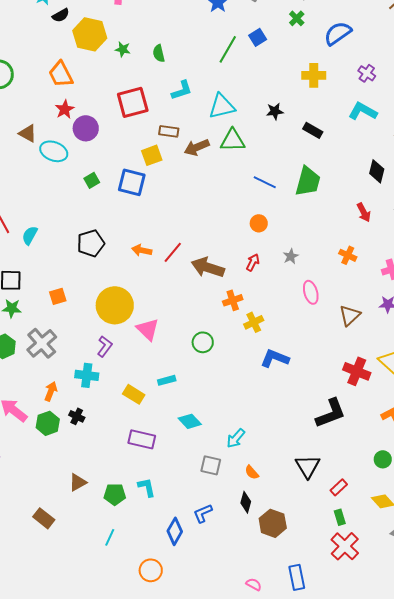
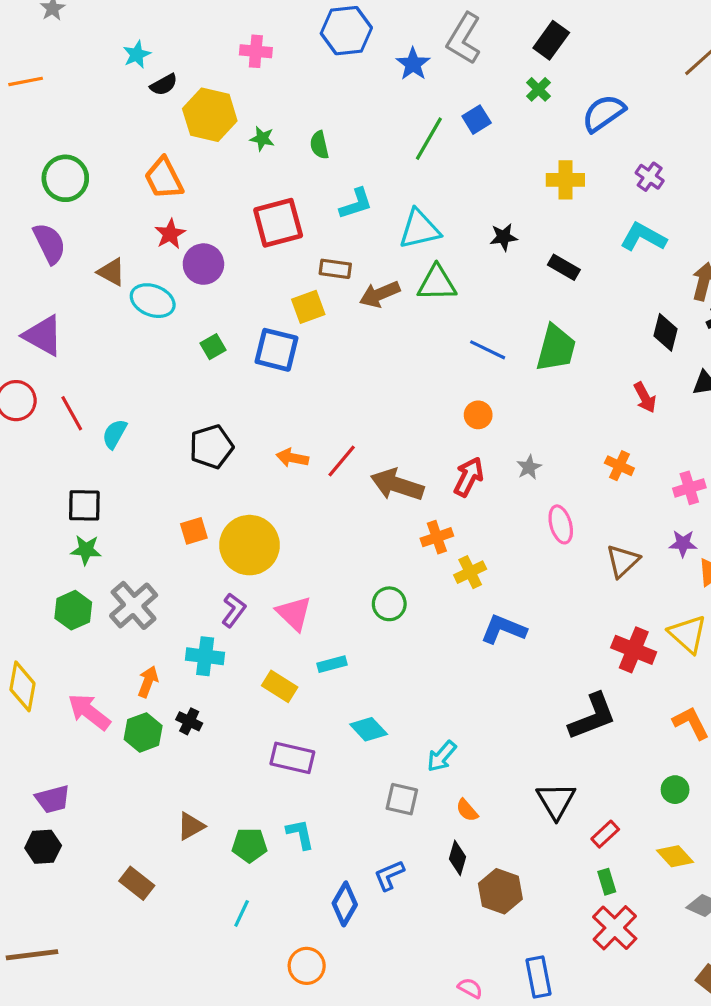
red arrow: (253, 262) -> (469, 477), size x1.4
orange square: (58, 296) -> (194, 531), moved
pink triangle: (148, 329) -> (294, 613), moved

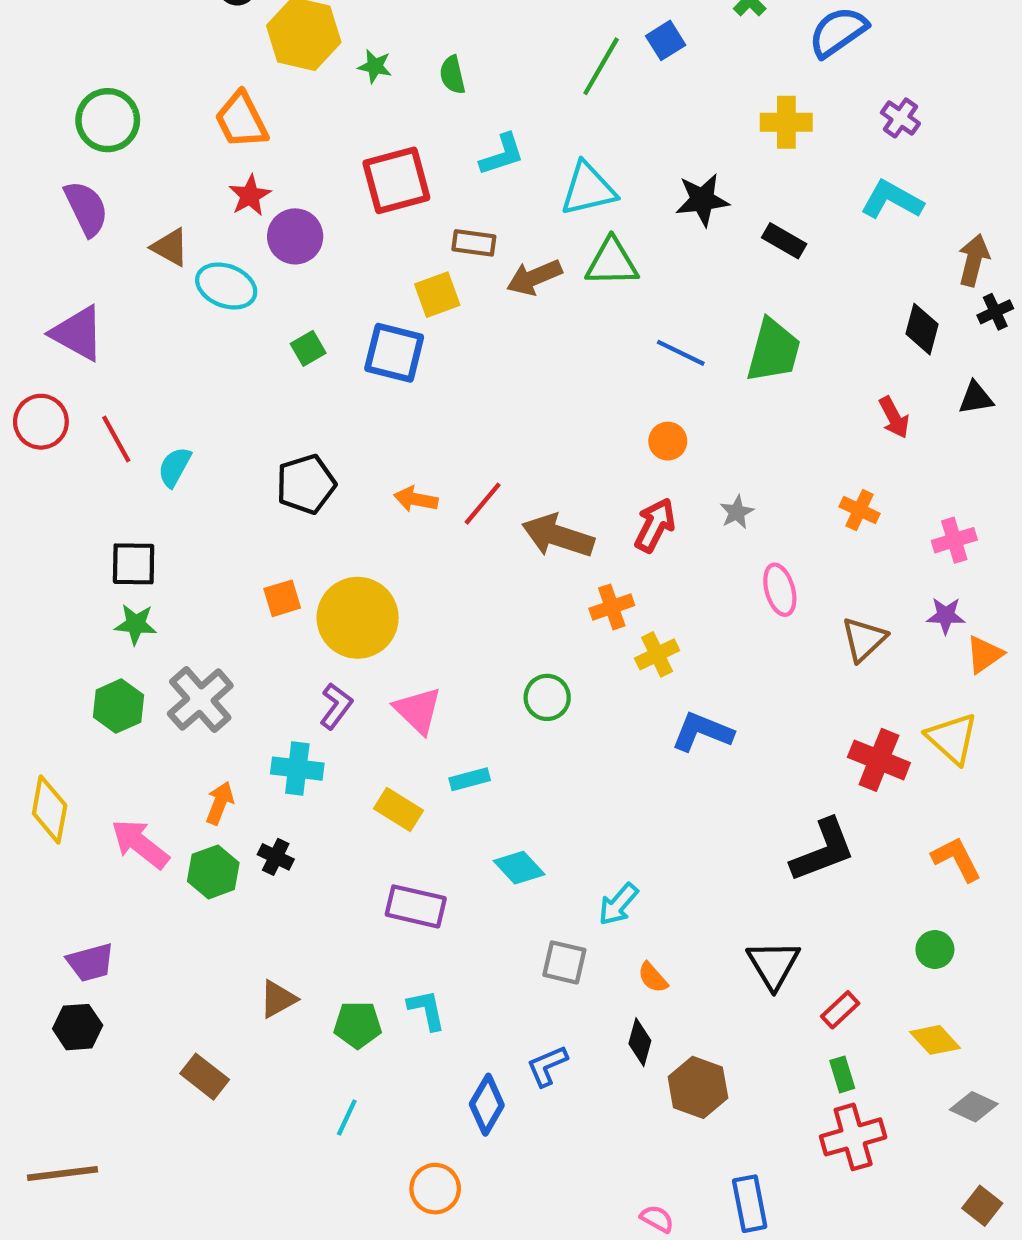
black star: (504, 237) -> (702, 200), size x1.4
red cross: (615, 928) -> (853, 1137), turned 30

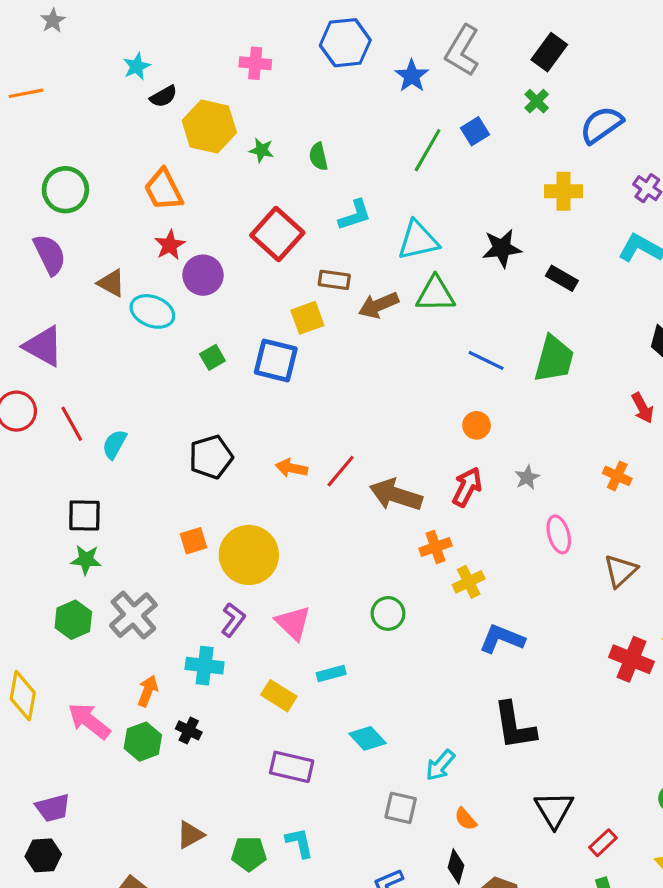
red square: (396, 180) -> (277, 234), turned -33
black L-shape: (823, 850) -> (514, 726), moved, turned 102

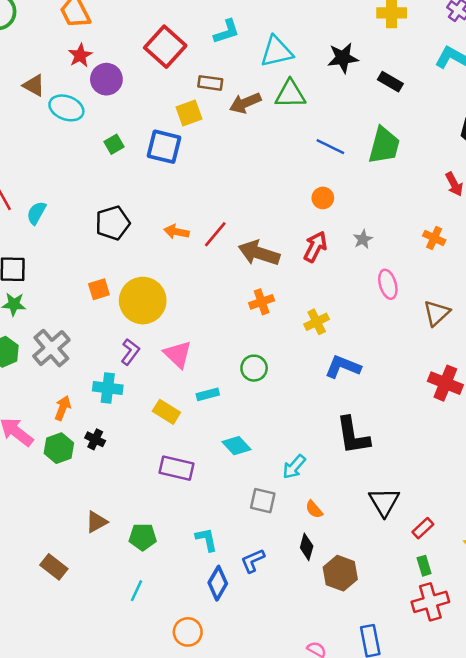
orange cross: (435, 547) -> (262, 302), moved
green circle: (388, 613) -> (254, 368), moved
cyan L-shape: (299, 843) -> (206, 539), moved

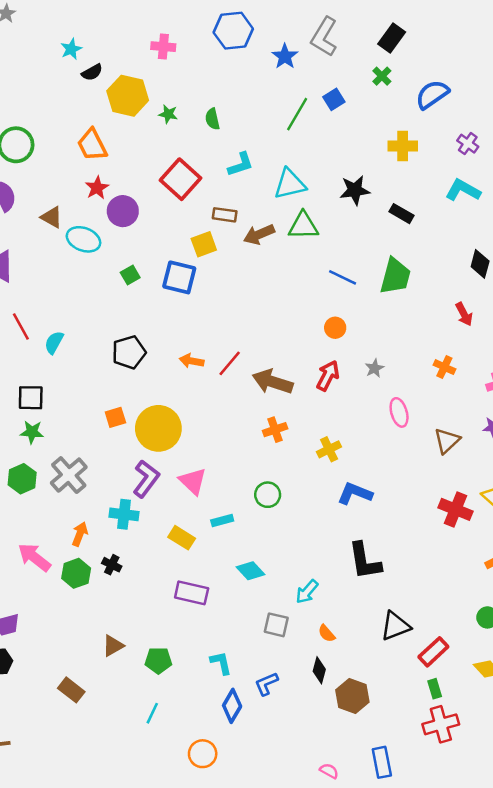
purple L-shape: (130, 352) -> (146, 479), size x1.4
black triangle: (384, 502) -> (395, 626), turned 40
red rectangle: (423, 528) -> (433, 652), size x1.4

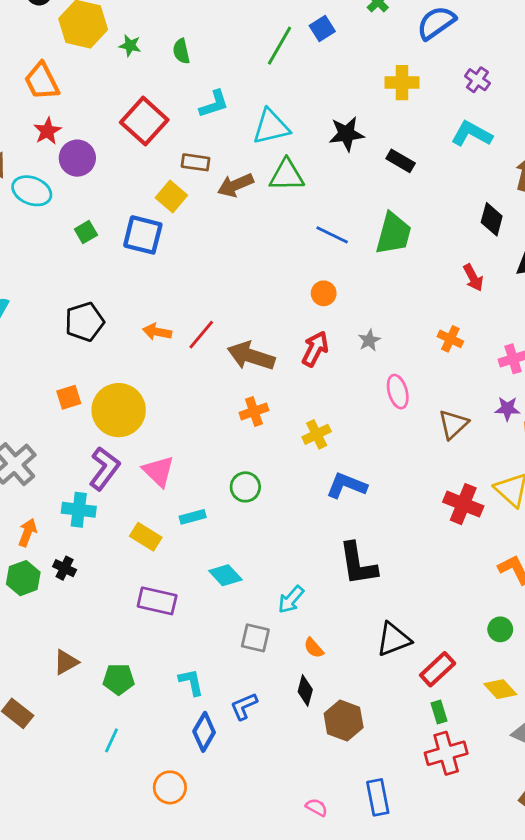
yellow square: (204, 244) -> (171, 196), turned -30

